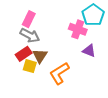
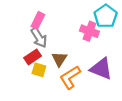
gray arrow: (30, 35) -> (39, 38), turned 30
purple triangle: (89, 51) -> (101, 69), moved, size x1.6
brown triangle: (40, 56) -> (59, 59), moved

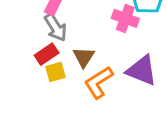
yellow square: (39, 70) -> (55, 72), turned -32

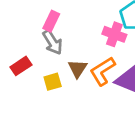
red rectangle: (47, 54) -> (21, 66), moved
orange L-shape: (99, 82) -> (103, 71), moved

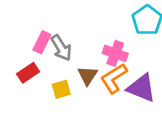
pink rectangle: (51, 21) -> (42, 42), moved
pink cross: (114, 34) -> (115, 53), moved

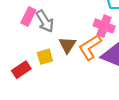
pink cross: (115, 53) -> (104, 26), moved
red rectangle: (28, 73) -> (21, 70), moved

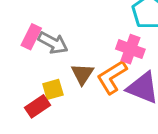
gray arrow: (45, 21) -> (53, 43), turned -30
red rectangle: (21, 70) -> (37, 106), moved

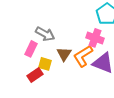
pink rectangle: (31, 37) -> (31, 49), moved
yellow square: (53, 89) -> (45, 64), turned 32

